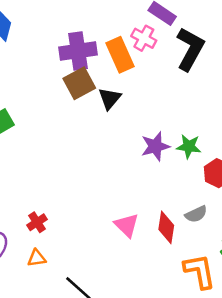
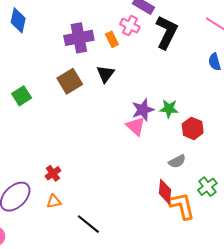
orange rectangle: (120, 55) -> (112, 39), size x0.6
brown square: (79, 83) -> (70, 81), moved
pink triangle: (127, 225) -> (136, 126), moved
red diamond: (166, 227) -> (165, 192), moved

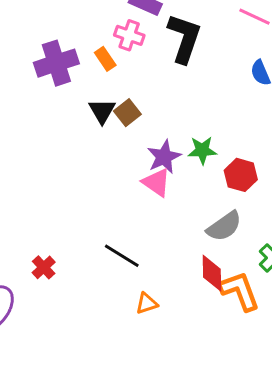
brown square: (70, 81) -> (127, 113), moved, size x0.7
gray semicircle: (177, 161) -> (224, 226), size x1.4
orange triangle: (54, 201) -> (147, 303), moved
black line: (88, 224) -> (122, 256), moved

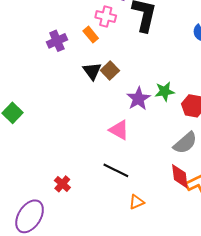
purple cross: (56, 63) -> (57, 41), size x0.7
pink triangle: (156, 182) -> (119, 130), moved

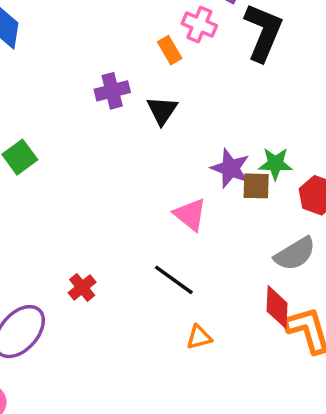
purple cross: (57, 41) -> (112, 91), moved
brown square: (110, 70) -> (256, 186), moved, turned 36
purple star: (138, 99) -> (230, 168), turned -30

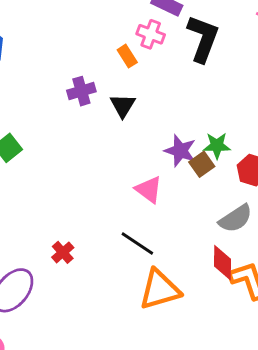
brown square: (256, 186) -> (202, 164), turned -35
orange triangle: (199, 337) -> (160, 290), size x2.0

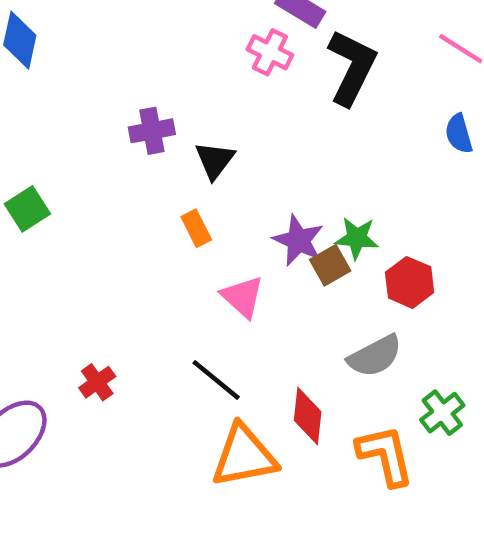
orange rectangle: (127, 56) -> (196, 228), moved
red diamond: (223, 263) -> (308, 416), moved

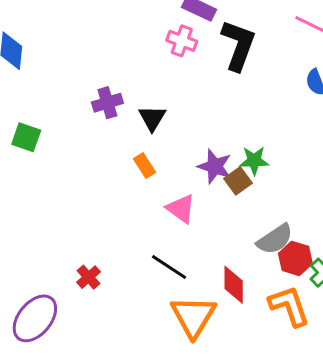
green square: (27, 209) -> (26, 137), moved, turned -32
red hexagon: (410, 282) -> (295, 258), moved
orange triangle: (244, 456) -> (193, 317), turned -42

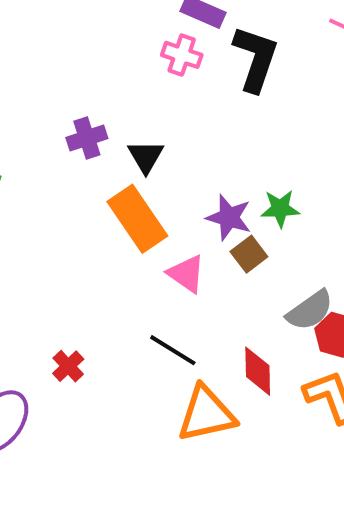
orange rectangle: (144, 166) -> (137, 219), size x2.0
brown square: (238, 181) -> (249, 254), moved
orange triangle: (193, 317) -> (206, 414), turned 48

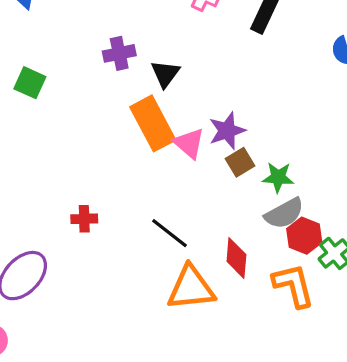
green star: (280, 209) -> (278, 177), moved
purple star: (229, 217) -> (227, 131), turned 30
pink triangle: (186, 274) -> (189, 143), moved
red cross: (68, 366) -> (84, 219), moved, turned 35

